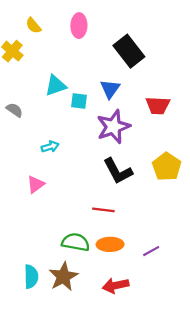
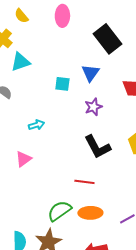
cyan triangle: (56, 86) -> (20, 62), moved
purple star: (113, 127) -> (93, 107), size x0.6
green semicircle: (76, 242) -> (59, 211), turned -45

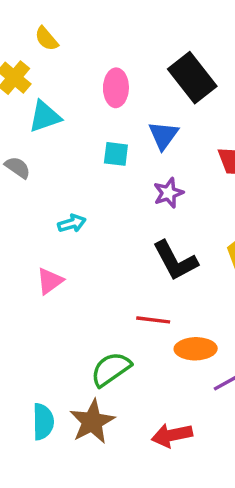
pink ellipse: (62, 16) -> (116, 88), moved
orange ellipse: (90, 213) -> (196, 349), moved

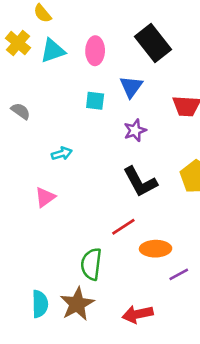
cyan triangle: (45, 117) -> (53, 51), moved
red line: (153, 320) -> (123, 227), turned -40
green semicircle: (111, 369) -> (91, 264), turned -48

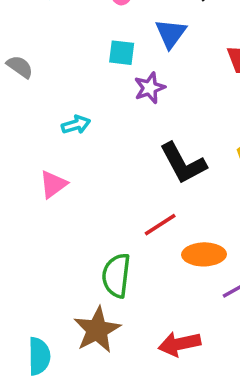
purple star: (135, 130) -> (150, 88), moved
cyan semicircle: (40, 304) -> (39, 356), moved

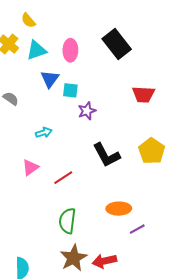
blue triangle: (171, 33) -> (50, 79), moved
red line: (160, 225) -> (63, 178), moved
brown star: (97, 330) -> (73, 258), moved

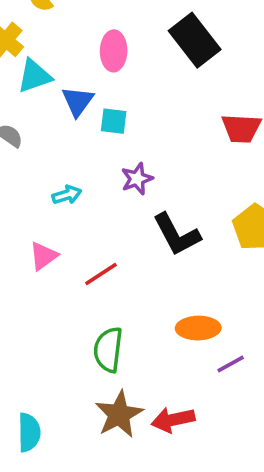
cyan triangle: (36, 50) -> (34, 76), moved
purple star: (87, 111) -> (137, 179), moved

